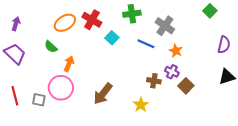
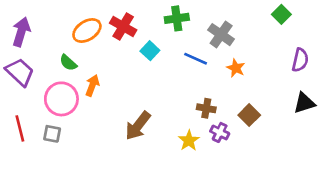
purple arrow: (16, 24) -> (21, 32), size x1.5
purple cross: (172, 72) -> (220, 132), moved
pink circle: (61, 88) -> (61, 99), moved

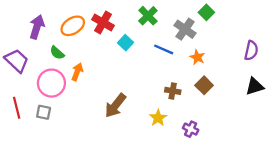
green square: (281, 14) -> (206, 12), moved
green cross: (177, 18) -> (148, 16), turned -36
purple arrow: (21, 32) -> (37, 27), moved
brown square: (249, 115) -> (204, 85), moved
purple cross: (220, 132) -> (191, 129), moved

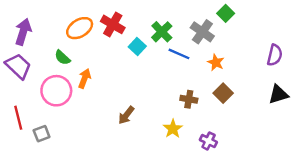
green cross: (148, 16) -> (162, 32), moved
purple arrow: (37, 27) -> (23, 32), moved
brown arrow: (115, 106) -> (126, 115), size x0.7
gray square: (44, 112) -> (42, 134), moved, turned -32

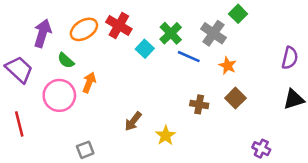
purple arrow: (23, 32) -> (42, 33), moved
yellow star: (173, 129) -> (165, 136), moved
gray square: (42, 134) -> (85, 150), moved
purple cross: (208, 141) -> (261, 149), moved

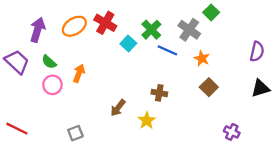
green semicircle: (66, 60) -> (49, 62), moved
pink circle: (59, 95) -> (52, 85), size x0.7
brown cross: (199, 104) -> (159, 93), moved
red line: (19, 124) -> (17, 129), moved, turned -50

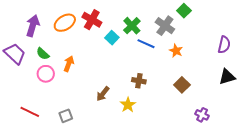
brown square: (209, 87) -> (182, 85), moved
red line: (17, 129) -> (30, 112), moved

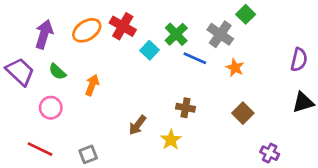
pink circle: (46, 74) -> (51, 108), moved

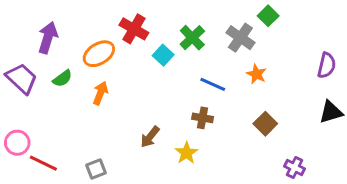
orange ellipse: (87, 30) -> (99, 54), moved
blue line: (195, 58) -> (213, 84), moved
green semicircle: (57, 72) -> (62, 79), turned -78
pink circle: (51, 108) -> (17, 143), moved

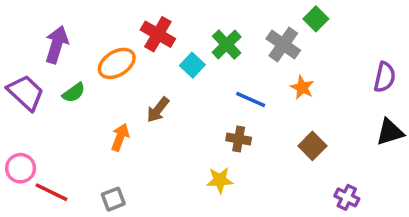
orange arrow: (100, 93) -> (120, 137), moved
brown arrow: (150, 137) -> (158, 110), moved
yellow star: (186, 153) -> (220, 180), turned 30

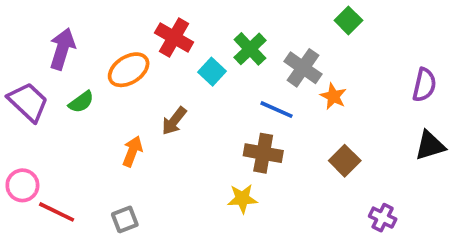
gray cross: (283, 45) -> (303, 68), moved
brown cross: (239, 139) -> (263, 153), size x1.4

